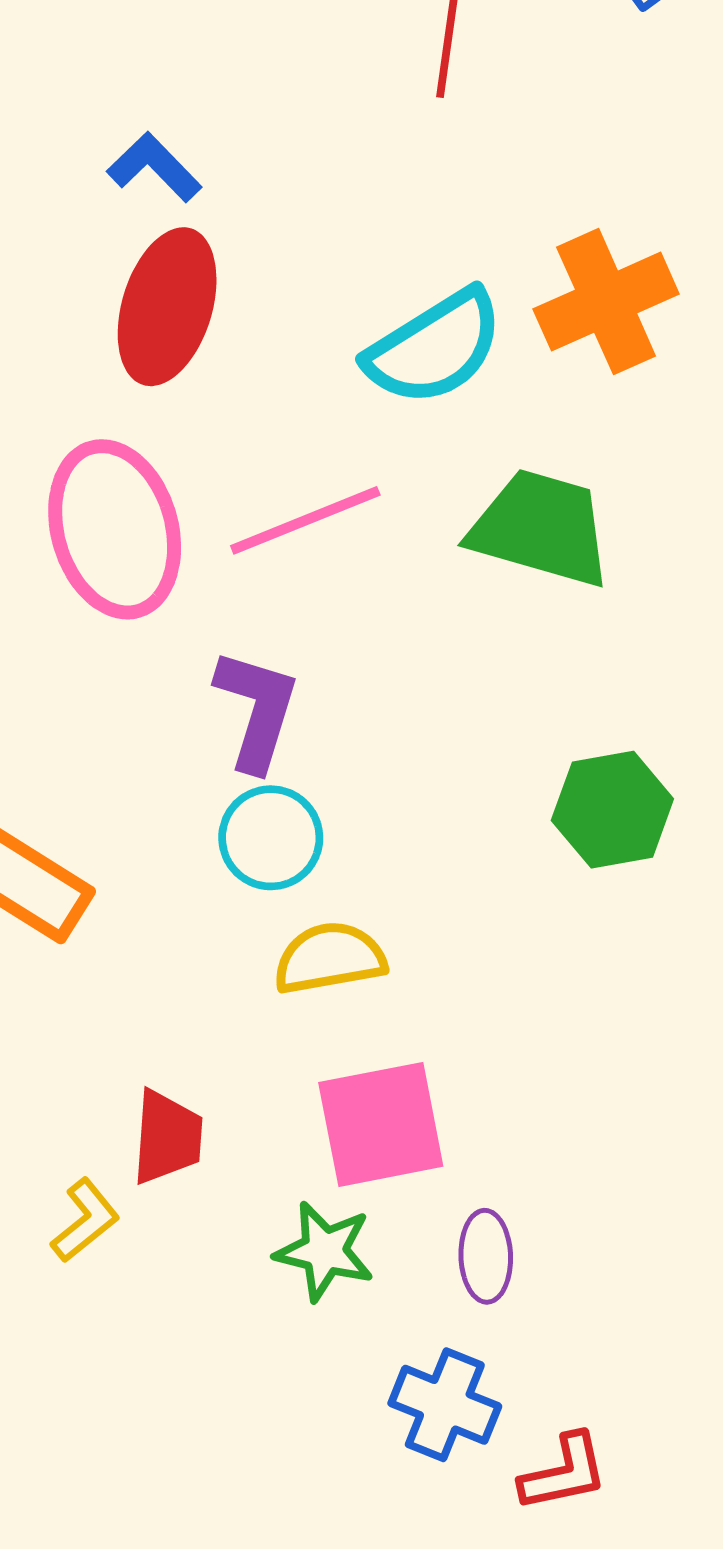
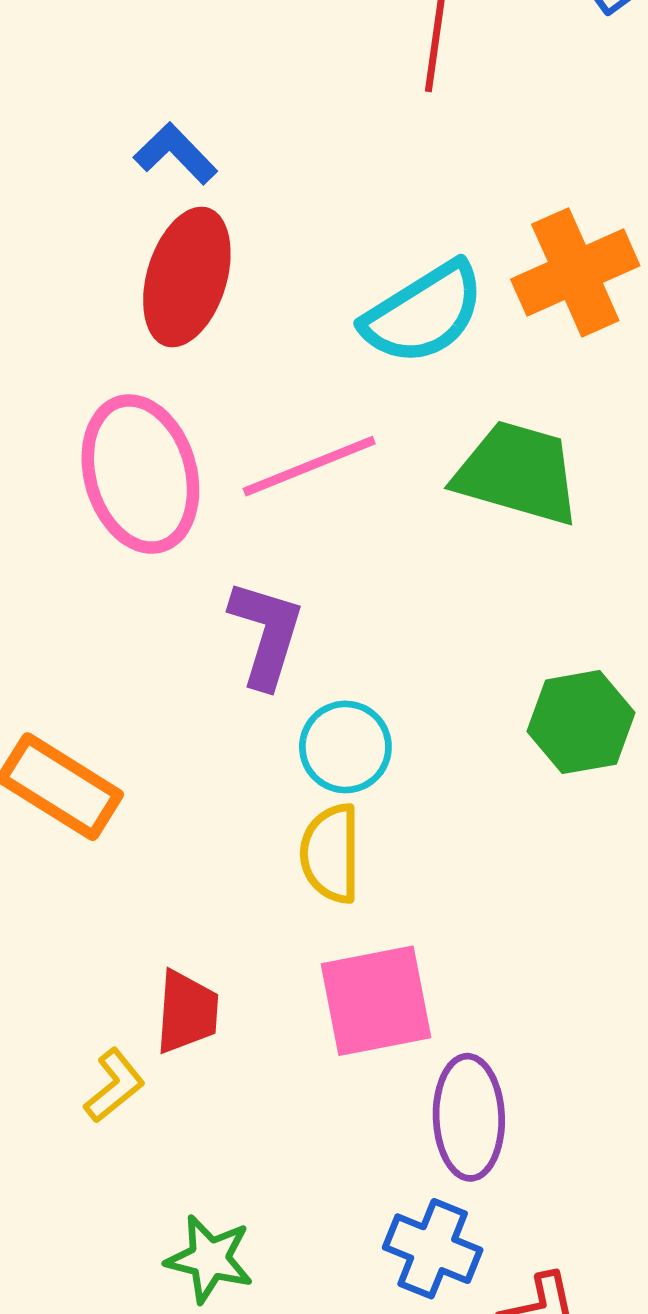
cyan circle: (271, 838) -> (345, 747), moved
yellow semicircle: (330, 958) -> (331, 853), turned -80
green star: (325, 1251) -> (210, 1259), moved
purple ellipse: (486, 1256) -> (469, 1117), size x1.5

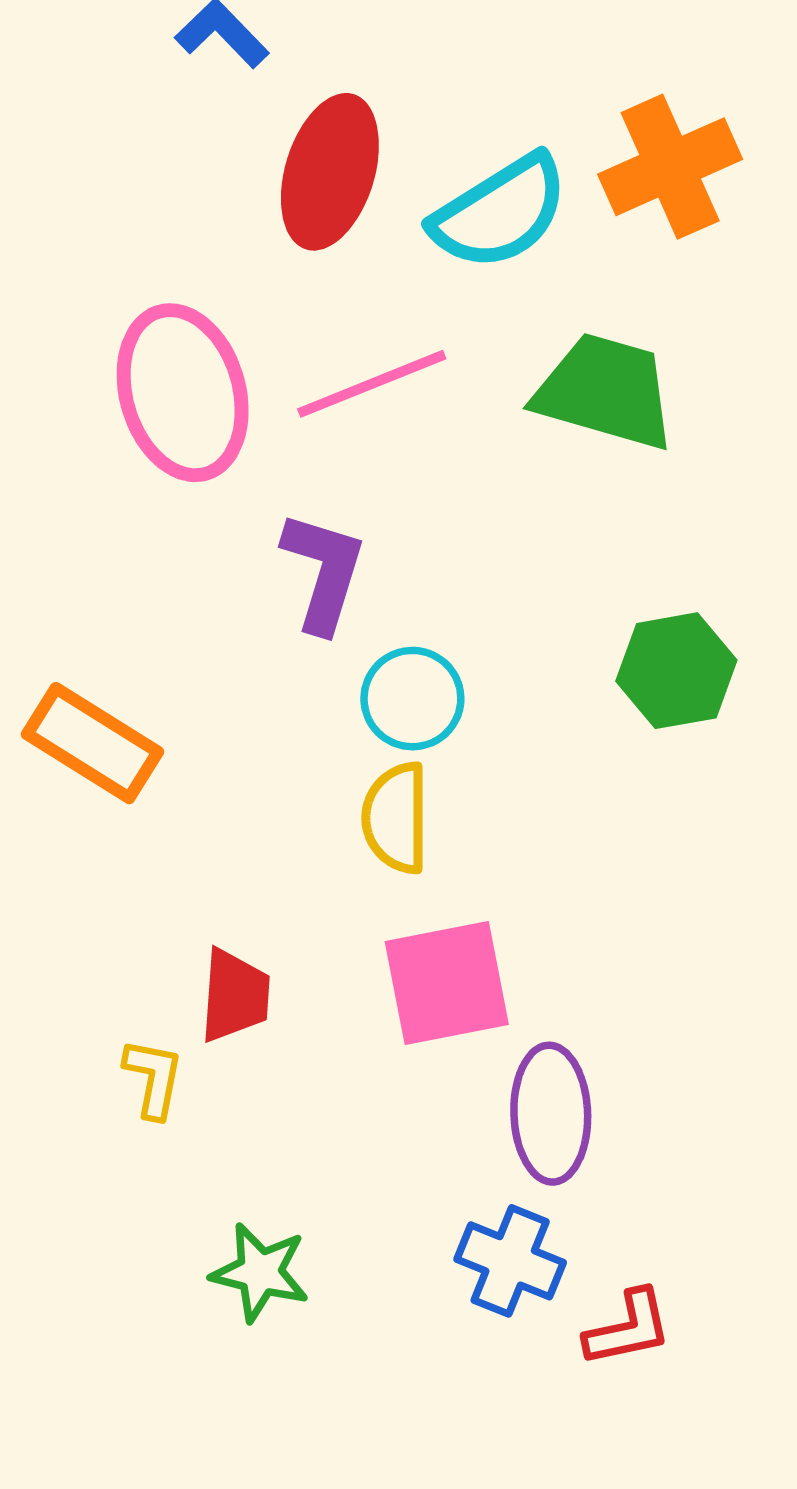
red ellipse: (187, 277) -> (330, 172), moved
yellow L-shape: (114, 1086) -> (153, 1078), turned -40

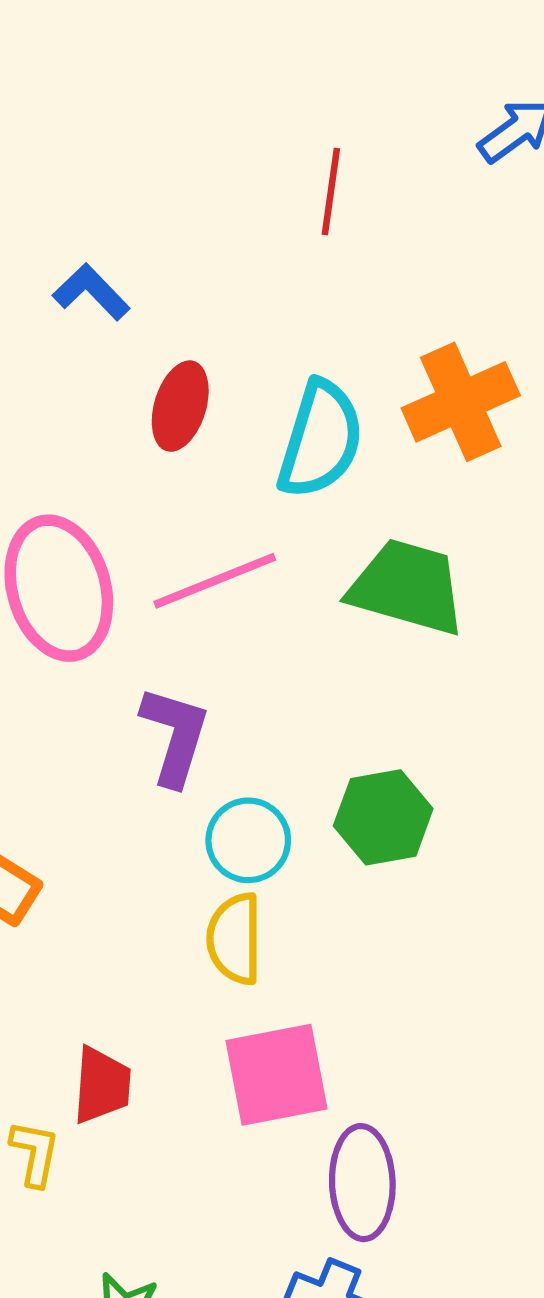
red ellipse: (330, 172) -> (180, 406), size x0.7
cyan semicircle: (500, 212) -> (320, 440), turned -41
green hexagon: (676, 671) -> (383, 817), moved

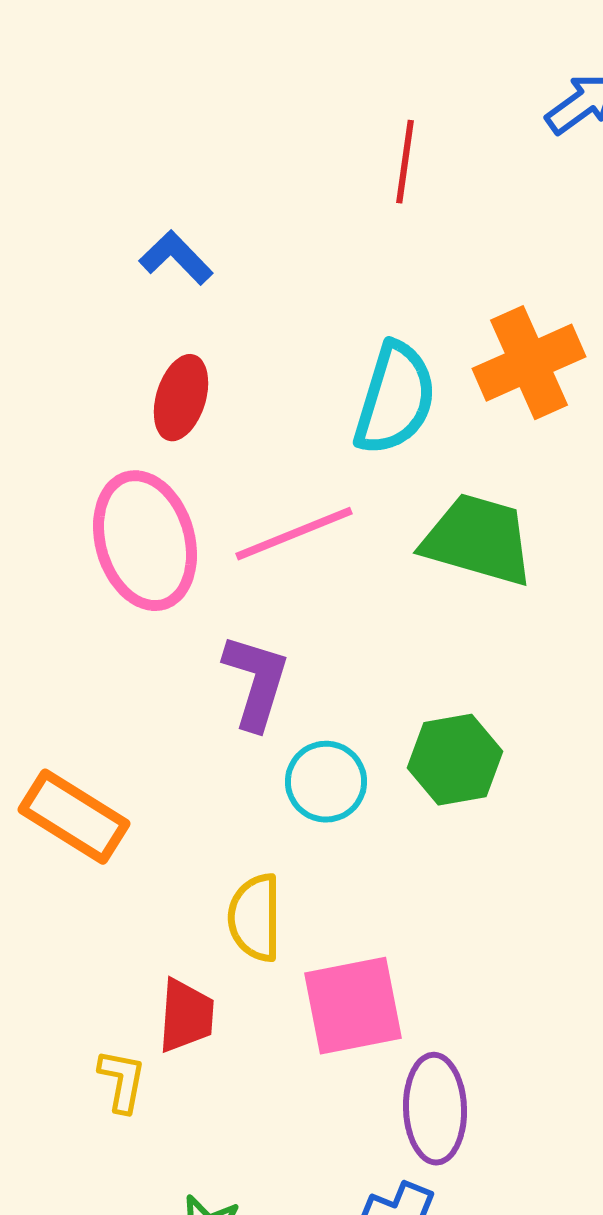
red ellipse: (180, 406) -> (181, 398), moved
yellow semicircle: (235, 939) -> (255, 918), moved

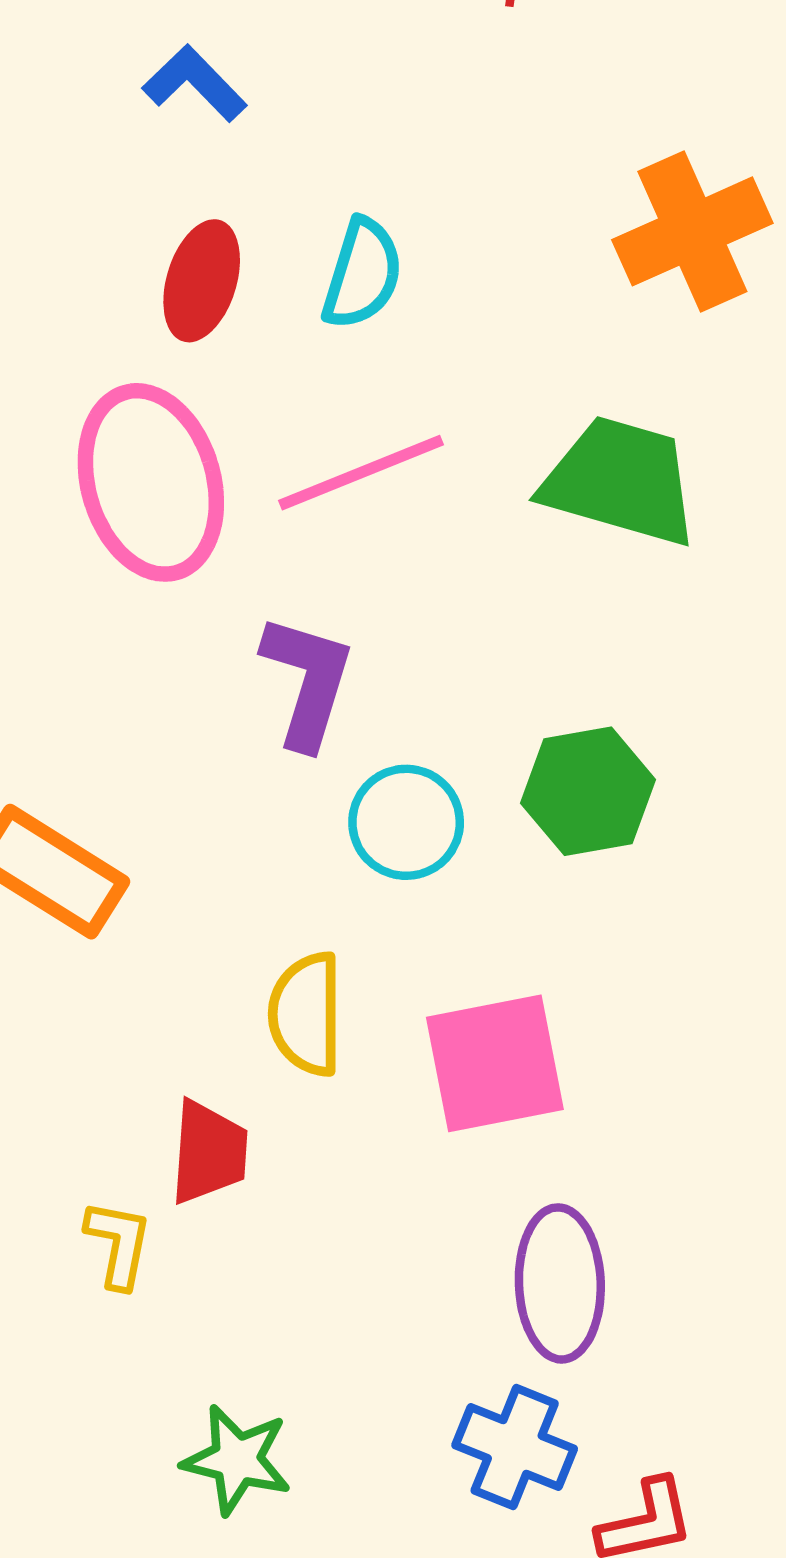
cyan semicircle: (395, 399) -> (362, 274), moved, size x0.7
pink square: (353, 1006) -> (495, 1063), moved

